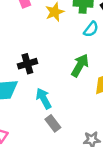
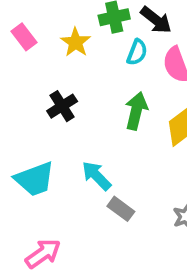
black cross: (27, 64) -> (62, 106), moved

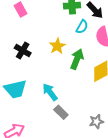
yellow star: (76, 42) -> (57, 46), moved
black cross: (62, 106) -> (23, 50), moved, turned -35

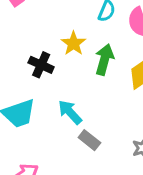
black cross: (23, 50) -> (41, 65), moved

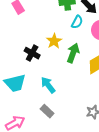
gray rectangle: (89, 140) -> (47, 111), moved

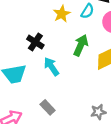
yellow star: (54, 41) -> (62, 14), moved
cyan arrow: (48, 85) -> (51, 66), moved

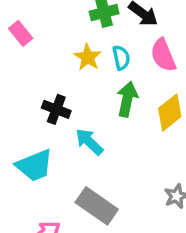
cyan semicircle: (87, 11) -> (121, 58), moved, turned -32
gray rectangle: (48, 107) -> (97, 206), size x1.6

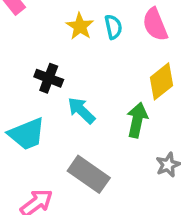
green arrow: (127, 99) -> (137, 120), moved

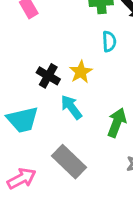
yellow star: (80, 26) -> (81, 72), moved

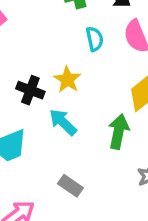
gray rectangle: (69, 162) -> (70, 186), size x0.6

